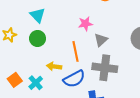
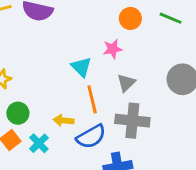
cyan triangle: (37, 15) -> (81, 67), moved
pink star: (85, 24) -> (113, 49), moved
green circle: (38, 38) -> (18, 113), moved

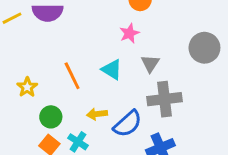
cyan triangle: (81, 67) -> (112, 70), moved
orange line: (92, 99) -> (72, 76), moved

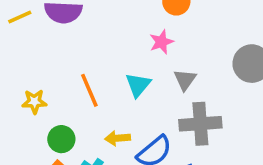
cyan triangle: (112, 70) -> (138, 85), turned 35
yellow star: (27, 87) -> (34, 102), turned 30

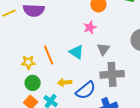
cyan triangle: (138, 85) -> (76, 52), turned -35
yellow star: (34, 102) -> (28, 62), moved

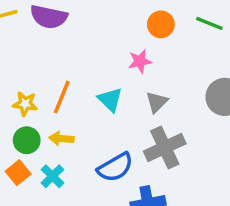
orange line: (49, 55) -> (62, 97), turned 36
gray cross: (112, 74) -> (165, 147), turned -30
yellow arrow: (65, 82) -> (61, 139), moved

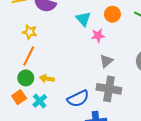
orange line: (62, 97) -> (29, 56), moved
cyan triangle: (110, 100) -> (83, 19), moved
yellow star: (25, 104) -> (30, 32), moved
gray cross: (165, 147) -> (109, 89), turned 30

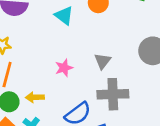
pink star: (98, 36) -> (64, 68), moved

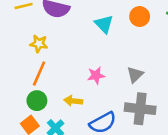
yellow arrow: (35, 97) -> (73, 101), moved

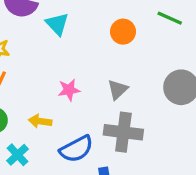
orange circle: (140, 17) -> (123, 32), moved
cyan triangle: (104, 24) -> (57, 24), moved

